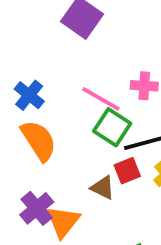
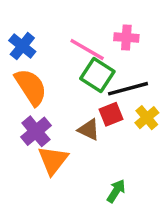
purple cross: (37, 208) -> (36, 131), moved

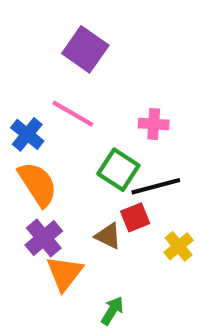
pink line: (87, 49) -> (73, 114), moved
yellow cross: (147, 118) -> (179, 246), moved
green arrow: (116, 191) -> (112, 311), moved

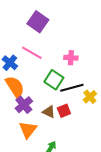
red square: (135, 217) -> (64, 111), moved
purple cross: (44, 238) -> (24, 105), moved
yellow cross: (179, 246) -> (90, 97), moved

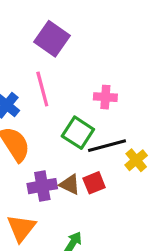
pink line: (32, 53) -> (42, 89), turned 45
purple cross: (24, 105) -> (42, 186), moved, turned 30
orange triangle: (28, 130) -> (21, 228), moved

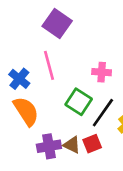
black line: (107, 146) -> (103, 113), turned -40

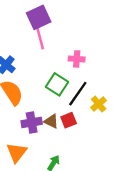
purple square: (57, 24) -> (39, 17), turned 30
pink line: (49, 65) -> (40, 37), moved

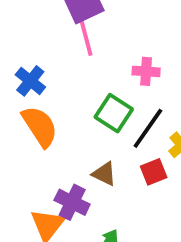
red square: (69, 120) -> (154, 172), moved
purple cross: (32, 122) -> (72, 202), moved, turned 36

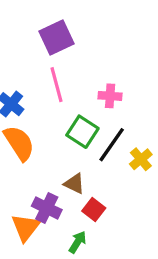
pink line: (85, 35) -> (56, 85), moved
red square: (154, 172) -> (94, 210), moved, turned -30

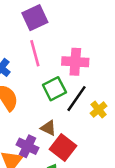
pink cross: (110, 96) -> (75, 62), size x1.5
green square: (82, 132) -> (54, 89), turned 30
red square: (94, 210) -> (63, 148), size x1.5

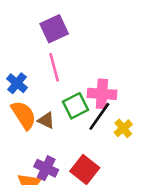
pink cross: (75, 62) -> (102, 94), moved
brown triangle: (48, 128) -> (46, 120), moved

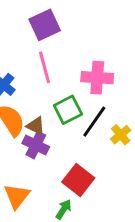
pink cross: (102, 94) -> (97, 78), moved
purple cross: (46, 168) -> (36, 145), moved

